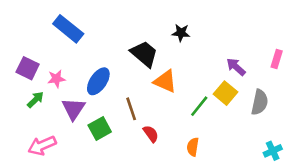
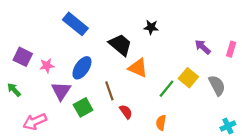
blue rectangle: (68, 29) -> (75, 24), moved
purple arrow: (236, 67) -> (203, 47), moved
green arrow: (35, 100) -> (14, 90), moved, turned -88
gray semicircle: (260, 102) -> (217, 85), turned -40

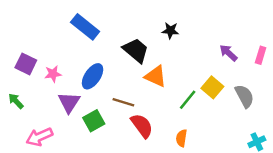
brown line: (109, 91) -> (123, 102), turned -54
red semicircle: (126, 112) -> (142, 126), size x1.5

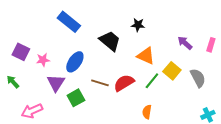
orange triangle: (156, 76) -> (146, 56), moved
red semicircle: (142, 126) -> (124, 83), moved, turned -85

